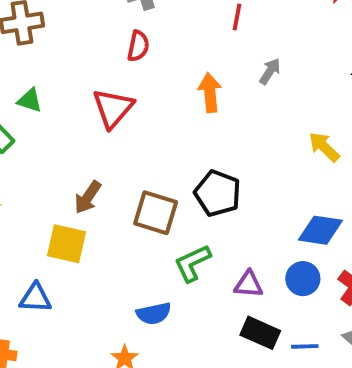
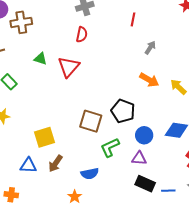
orange arrow: (210, 93) -> (149, 80), moved, turned 126
green triangle: (30, 100) -> (40, 59), moved
brown arrow: (88, 197) -> (56, 163), moved
yellow square: (66, 244) -> (44, 137), turned -30
blue circle: (303, 279) -> (144, 135), moved

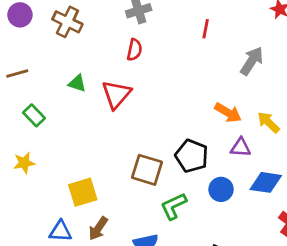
brown cross: (21, 22) -> (67, 22), moved, turned 35
gray arrow: (150, 48) -> (252, 61), moved, size x1.5
purple triangle: (139, 158) -> (241, 148), moved

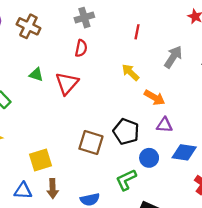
yellow arrow: (268, 122) -> (130, 72), moved
green L-shape: (174, 206) -> (126, 180), moved
brown arrow: (98, 228) -> (53, 189), turned -36

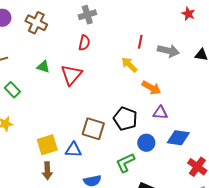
red line: (137, 32) -> (140, 42), moved
gray arrow: (173, 57) -> (168, 51), turned 70
brown arrow: (53, 189) -> (47, 171), moved
blue triangle: (23, 191) -> (73, 150), moved

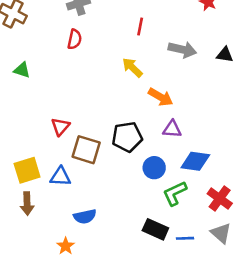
red line: (140, 42) -> (140, 26), moved
red triangle: (71, 75) -> (60, 127), moved, size x0.7
black pentagon: (125, 119) -> (127, 137), turned -30
green L-shape: (125, 163) -> (175, 193), moved

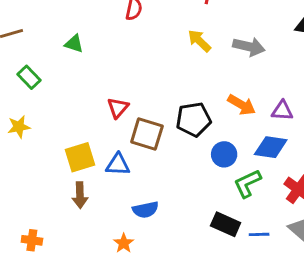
gray arrow: (182, 50) -> (249, 47), moved
orange arrow: (161, 97) -> (242, 105), moved
purple triangle: (172, 129) -> (282, 111), moved

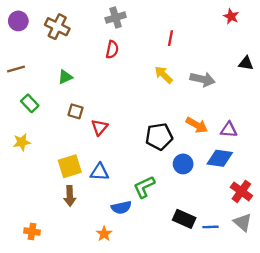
green triangle: (74, 44) -> (65, 77), turned -42
brown square: (147, 134) -> (76, 111), moved, size x0.6
green L-shape: (247, 183) -> (144, 187), moved

